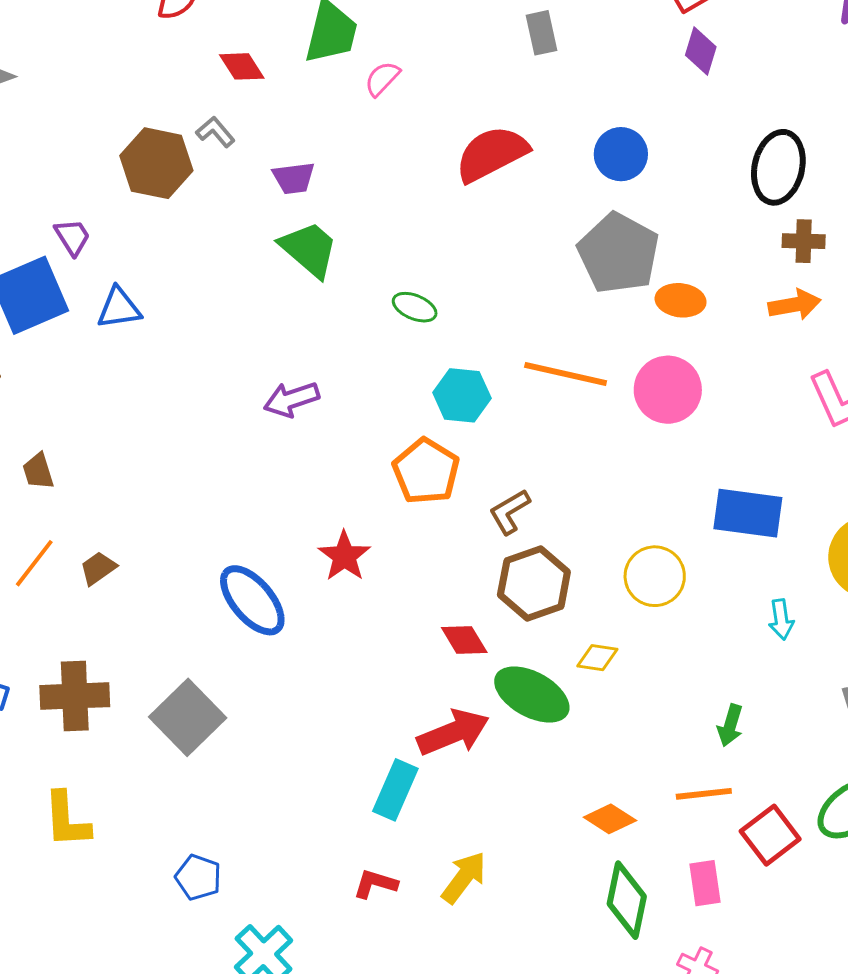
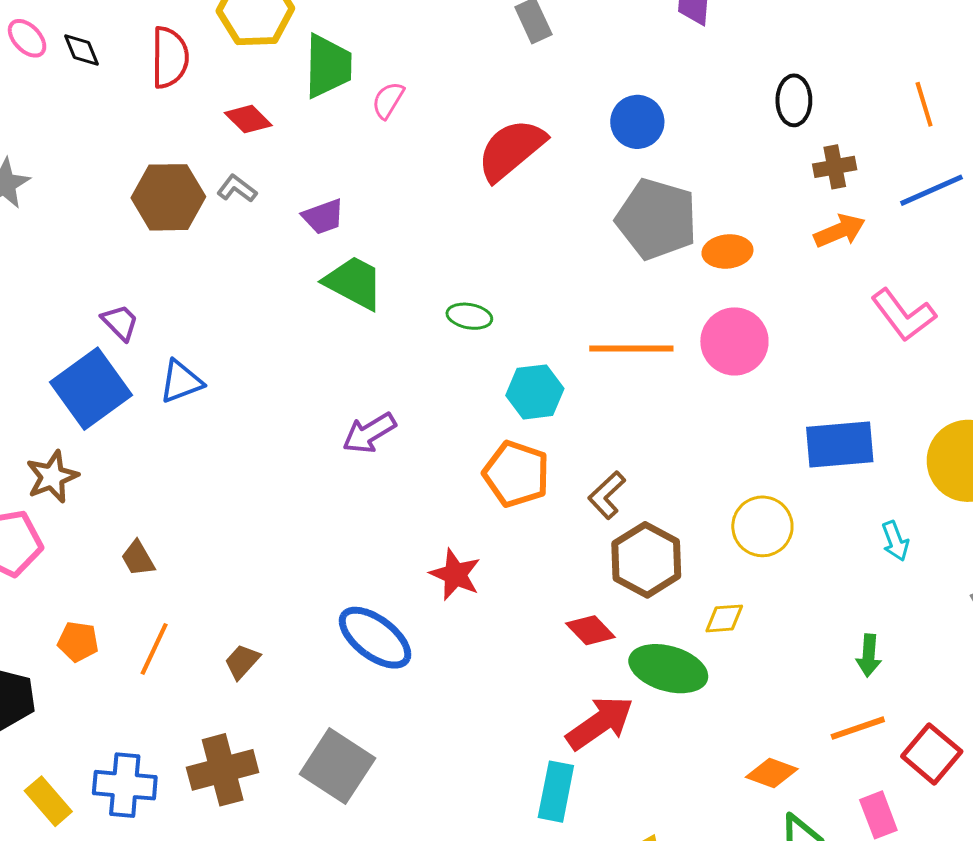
brown hexagon: (156, 163) -> (168, 197), moved
black ellipse: (778, 167) -> (794, 100), size x0.7
brown trapezoid: (98, 568) -> (242, 662), moved

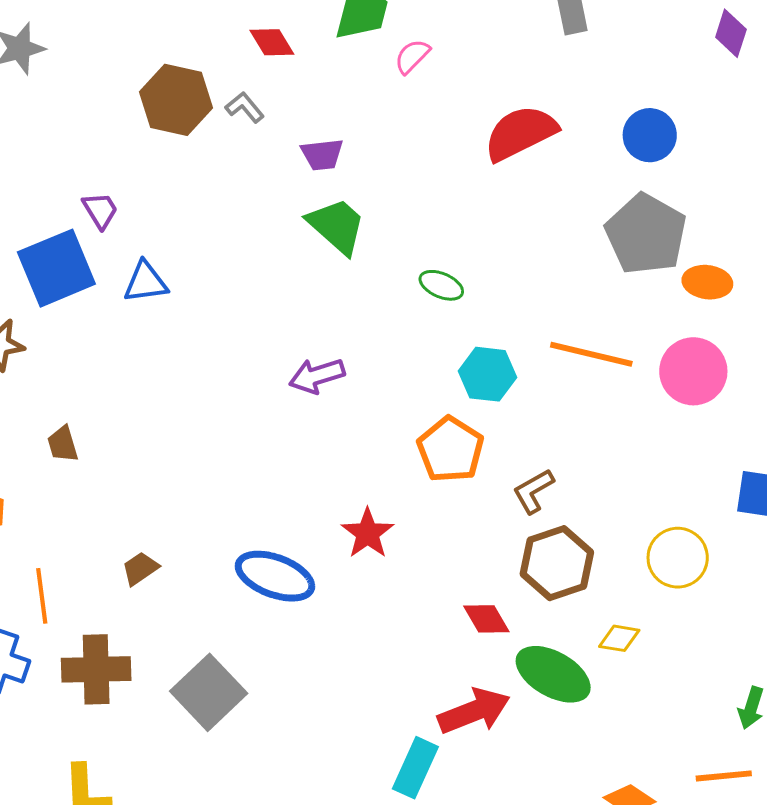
blue ellipse: (375, 638) -> (275, 576), turned -30
orange line: (154, 649) -> (42, 596), moved, turned -46

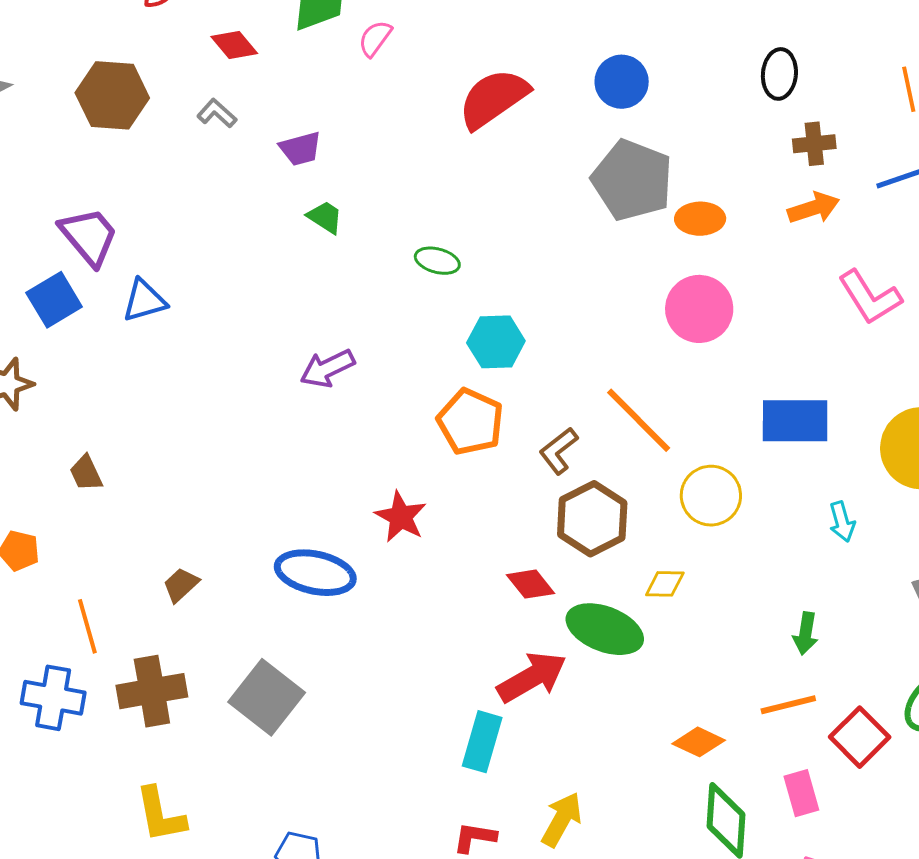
brown hexagon: (176, 100) -> (112, 95), moved
purple trapezoid: (100, 210) -> (89, 236), size x1.6
green trapezoid: (337, 226) -> (325, 217), size x0.6
blue square: (56, 268) -> (54, 300), size x0.7
orange line: (591, 354) -> (639, 420), moved, turned 40

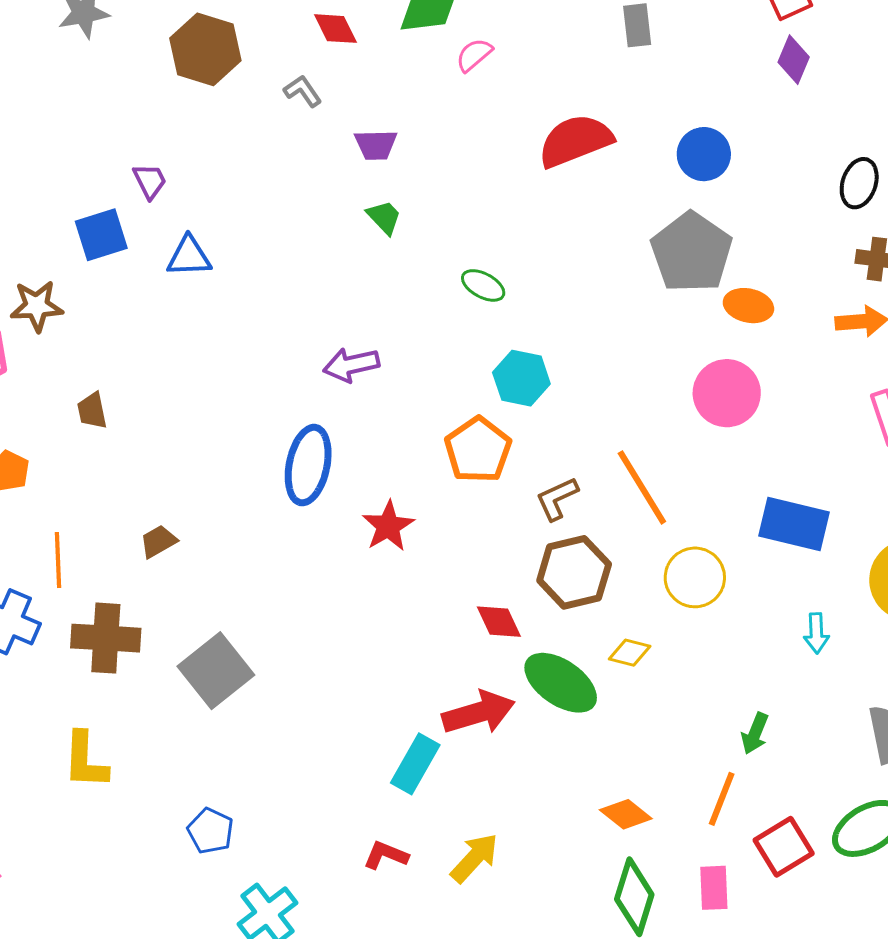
purple trapezoid: (89, 236) -> (150, 181), size x0.6
blue ellipse: (315, 573) -> (308, 465), moved, turned 76
orange line: (788, 705) -> (722, 799), turned -68

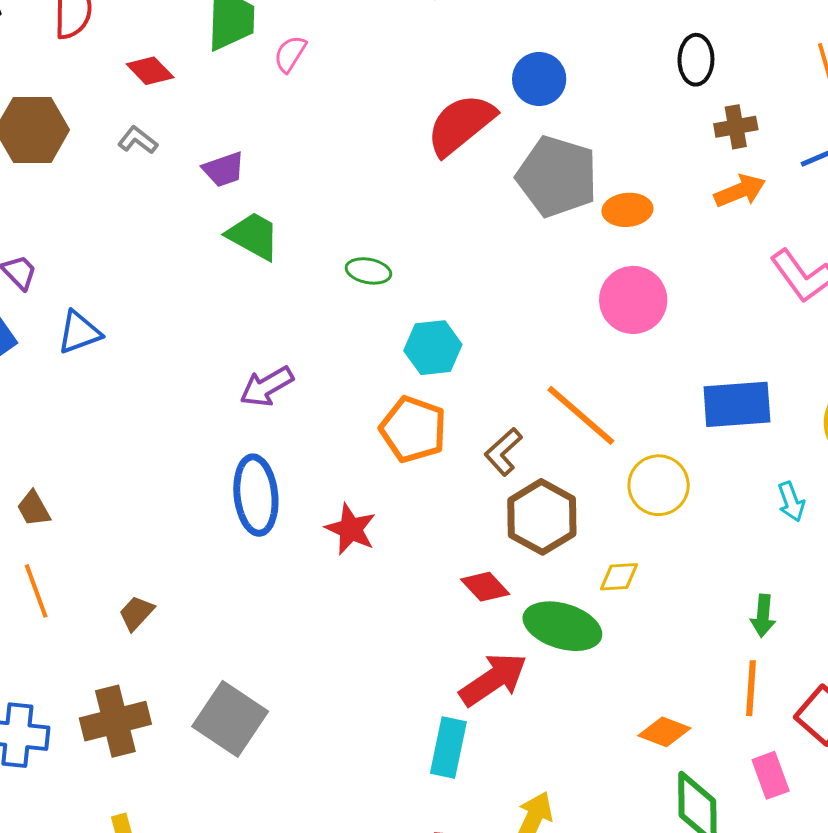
red semicircle: (575, 141) -> (461, 125), moved
green trapezoid: (384, 217) -> (253, 236), size x1.5
orange line: (58, 560) -> (36, 591), moved

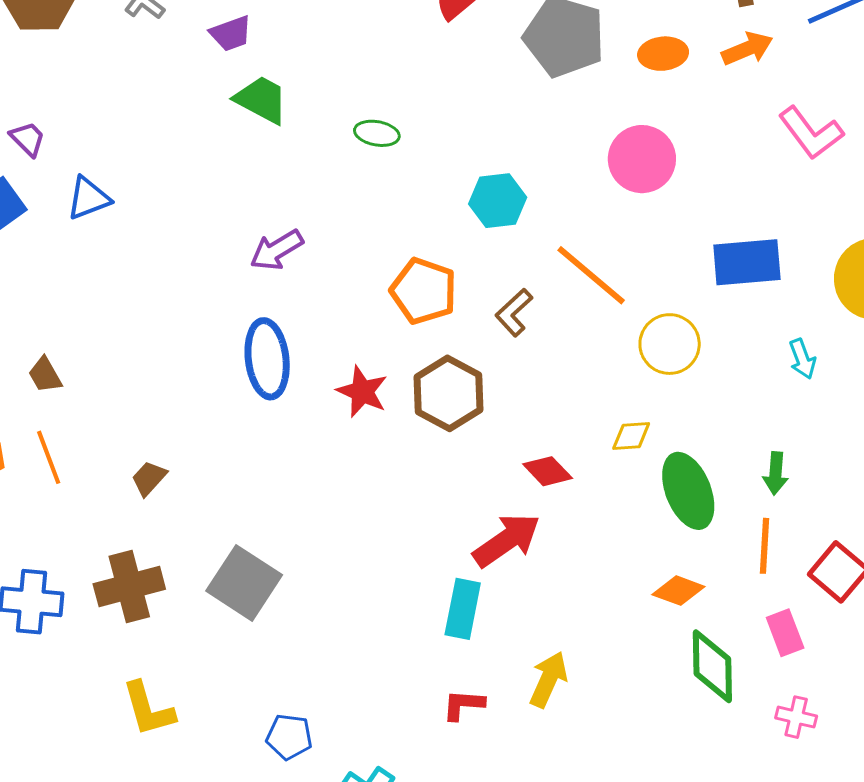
orange ellipse: (627, 210) -> (663, 54), moved
cyan hexagon: (433, 348) -> (498, 201), moved
brown hexagon: (542, 517) -> (449, 393), moved
red diamond: (485, 587) -> (548, 471), moved
green ellipse: (562, 626) -> (688, 491), moved, turned 52

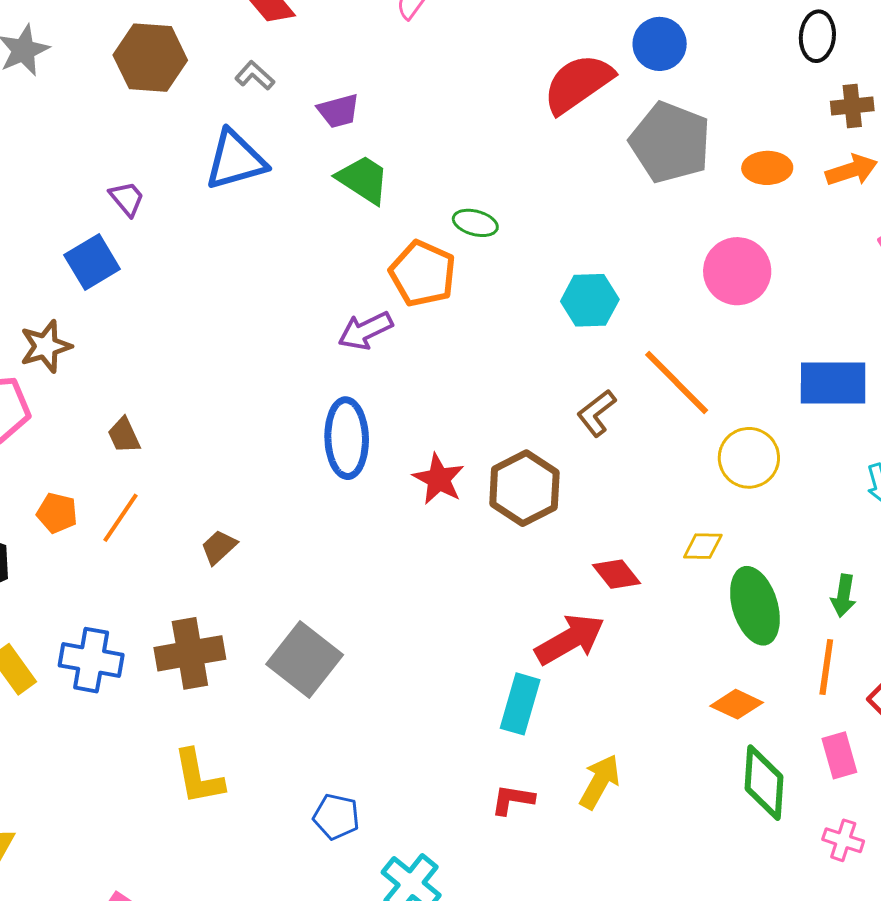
blue triangle: (88, 198) -> (235, 160), moved, size x1.4
orange pentagon: (424, 291) -> (423, 274), moved
orange line: (49, 457) -> (121, 518), turned 50

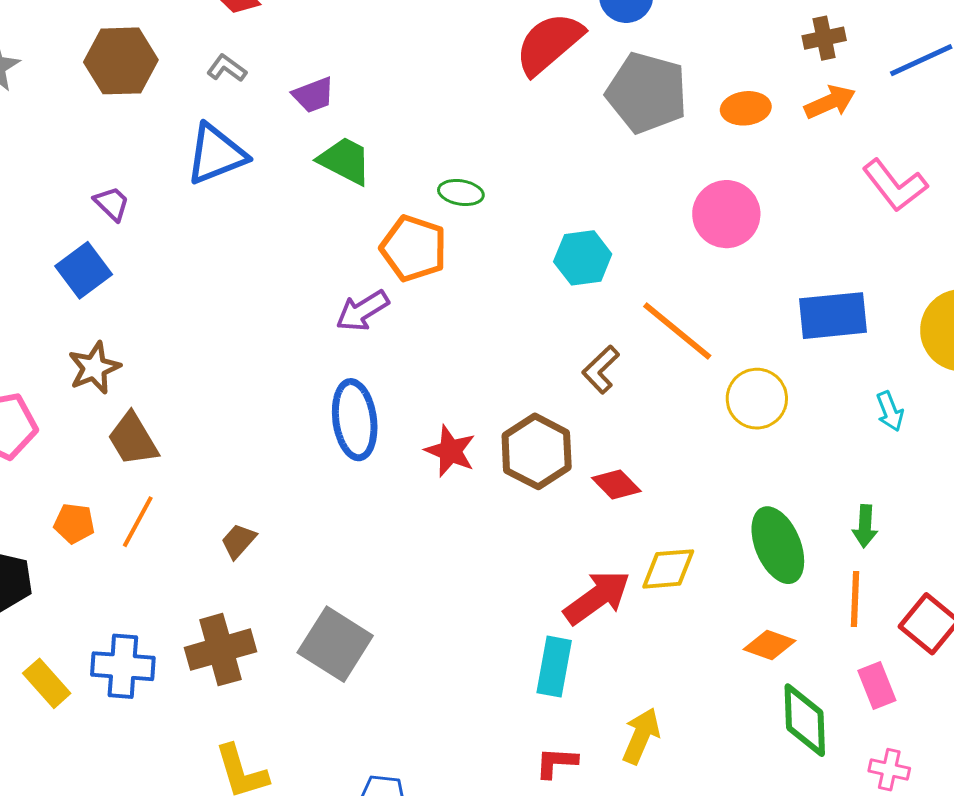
brown star: (46, 346) -> (94, 368), moved
brown trapezoid: (124, 435) -> (133, 439), size x1.5
yellow diamond: (703, 546) -> (668, 569), moved, size x1.4
red diamond: (617, 574) -> (616, 485), moved

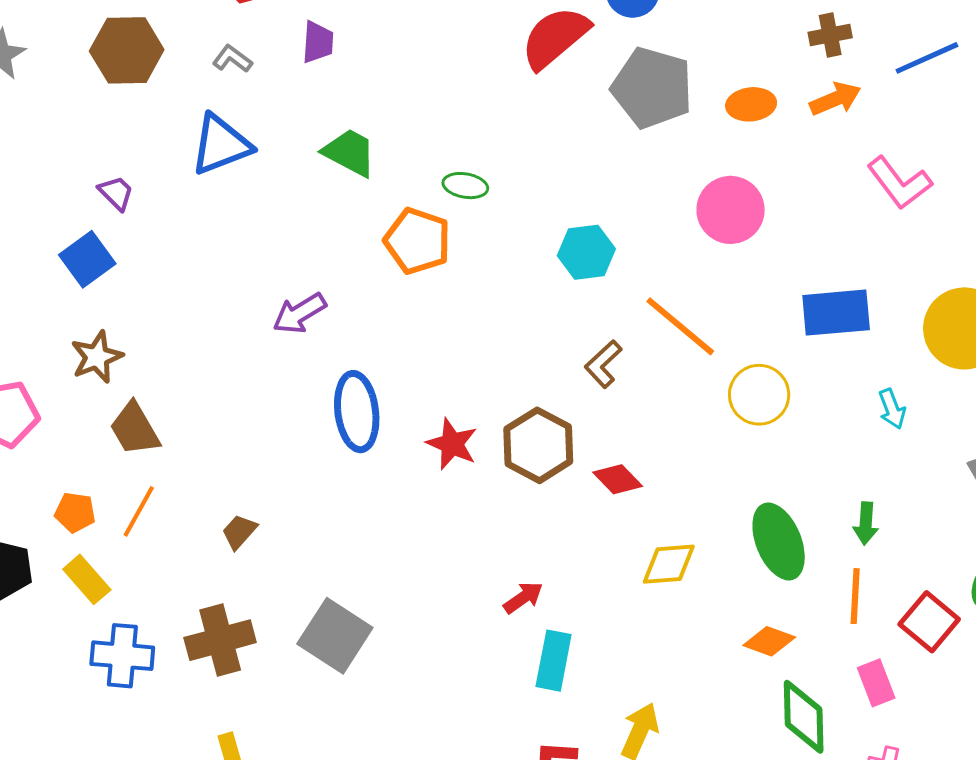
purple trapezoid: (313, 95) -> (318, 42), moved, turned -66
purple arrow: (362, 311) -> (299, 313), moved
red arrow: (597, 597) -> (523, 598), moved, size x0.6
yellow rectangle: (47, 683) -> (87, 579), moved

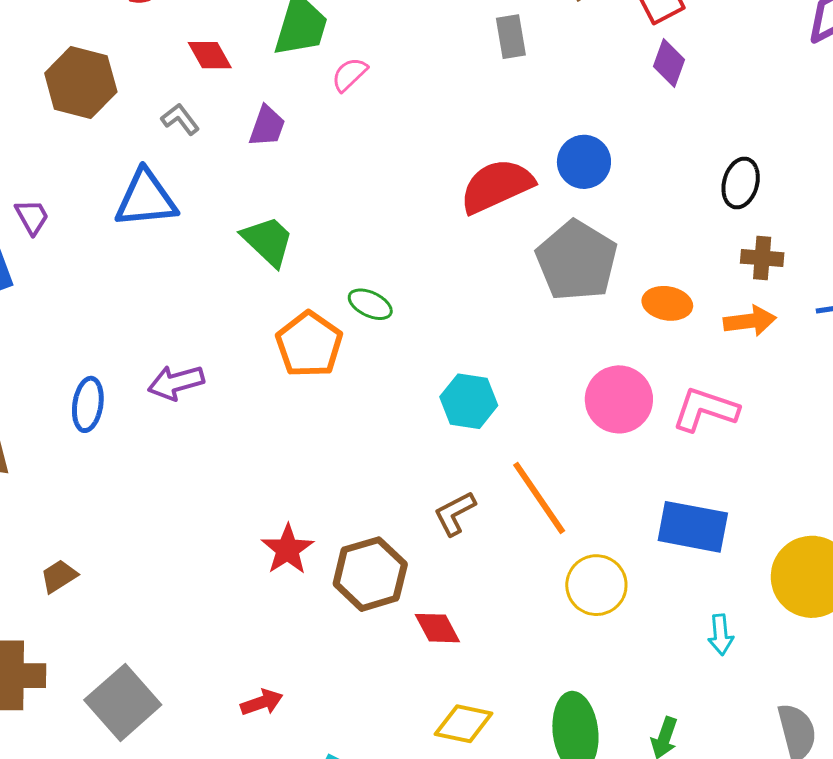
pink L-shape: (899, 183) -> (705, 409), moved, turned 130
blue ellipse: (357, 412) -> (88, 404), moved, size x0.7
red arrow: (523, 598) -> (262, 702), moved

